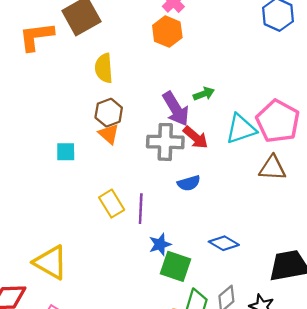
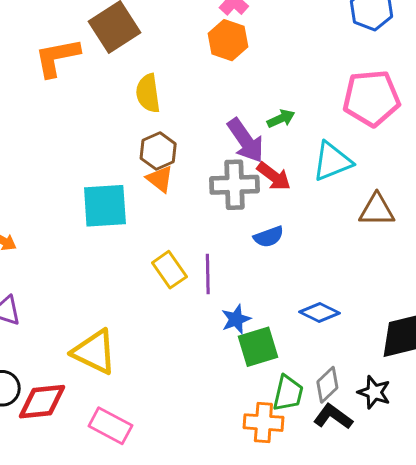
pink pentagon: (278, 121) -> (371, 98), moved, turned -30
cyan square: (66, 152) -> (105, 206), size x1.8
green square: (175, 266) -> (258, 347), turned -32

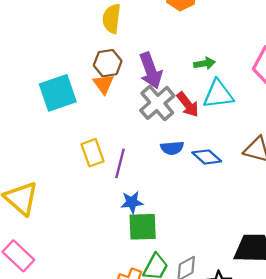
purple arrow: (246, 140) -> (151, 70), moved
cyan triangle: (332, 161) -> (218, 94), moved
gray cross: (234, 185) -> (157, 103), turned 36
cyan square: (105, 206) -> (58, 93), turned -30
blue diamond: (319, 312) -> (207, 157), moved

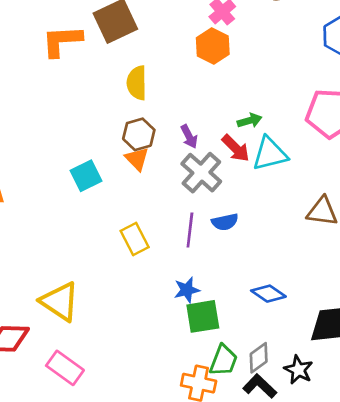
purple arrow: (151, 70) -> (189, 136), size x0.6
cyan square: (58, 93) -> (86, 176), size x0.7
red arrow: (188, 104) -> (236, 148), moved
blue diamond: (207, 157) -> (268, 294), moved
purple line: (120, 163) -> (190, 230), moved

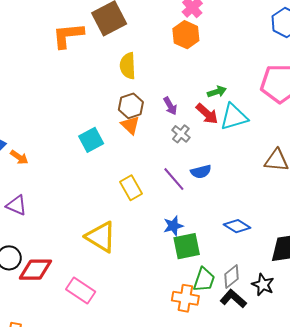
gray cross: (201, 173) -> (181, 134), size x0.6
purple line: (190, 230) -> (174, 179), turned -45
yellow triangle: (60, 302) -> (101, 237), moved

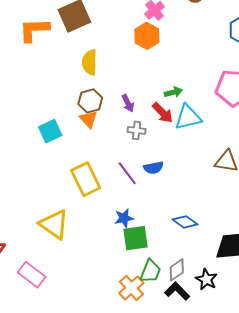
gray cross: (181, 134) -> (137, 130), turned -36
yellow rectangle: (131, 188) -> (86, 179), size x1.4
orange cross: (185, 298) -> (131, 288), turned 35

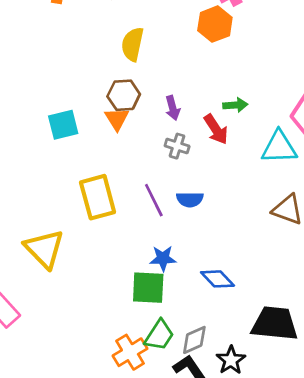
cyan triangle: (188, 117) -> (279, 147), moved
blue star: (124, 218) -> (163, 258), moved

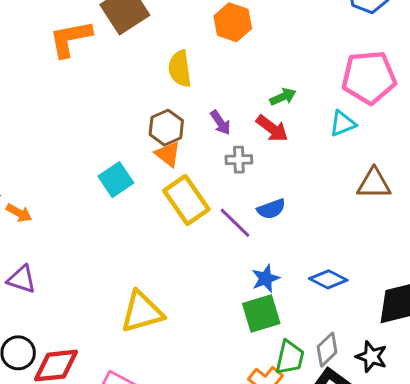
yellow semicircle: (133, 44) -> (180, 69), moved
cyan triangle: (279, 147) -> (343, 124), size x0.7
yellow rectangle: (98, 197) -> (186, 200), moved
yellow triangle: (44, 249) -> (142, 312), turned -42

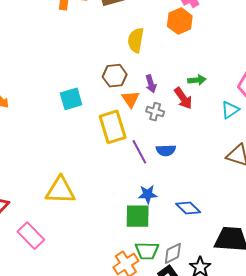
cyan triangle: (343, 124) -> (230, 110), turned -30
orange triangle: (168, 154) -> (131, 99), moved
green trapezoid: (290, 358) -> (147, 251), turned 60

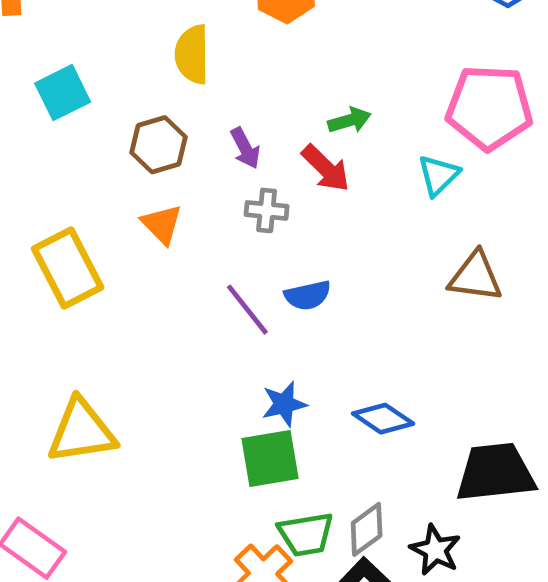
cyan square: (71, 99) -> (63, 93), moved
orange triangle: (131, 99) -> (162, 224), moved
yellow rectangle: (113, 127) -> (68, 268), moved

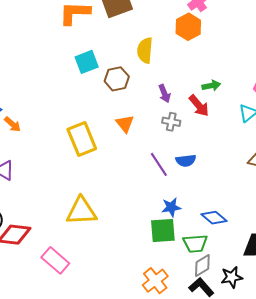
brown hexagon: (158, 145) -> (117, 79), moved
green trapezoid: (306, 534) -> (195, 243), moved
black star: (435, 550) -> (232, 277), turned 30

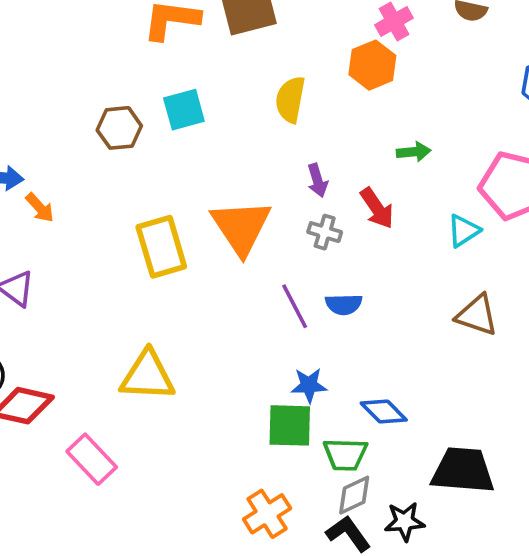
brown hexagon: (117, 79) -> (119, 128), moved
green arrow: (211, 86) -> (414, 152), moved
orange triangle: (125, 124) -> (241, 227), size x1.8

